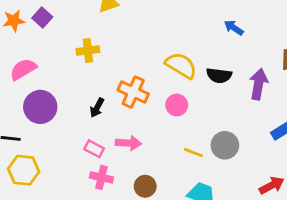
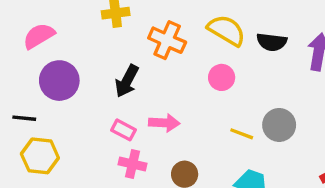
orange cross: (133, 92) -> (167, 40), moved
black arrow: (97, 108) -> (127, 81), size x1.4

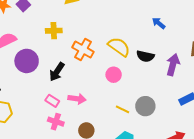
purple circle: (59, 81) -> (27, 61), moved

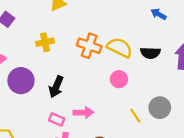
orange cross: (83, 50) -> (89, 46), moved
yellow line: (123, 109) -> (135, 116), turned 40

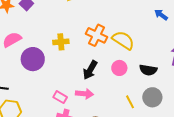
yellow cross: (45, 42) -> (61, 42), moved
black semicircle: (150, 53) -> (148, 70), moved
black arrow: (56, 87) -> (90, 70), moved

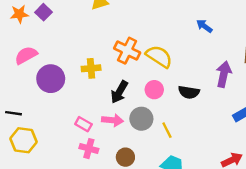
yellow cross: (61, 42) -> (91, 68), moved
gray circle: (152, 97) -> (141, 119), moved

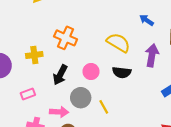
blue arrow: (204, 26) -> (147, 20), moved
yellow semicircle: (159, 56) -> (118, 43), moved
pink arrow: (112, 120) -> (59, 112), moved
pink rectangle: (83, 124) -> (28, 94), moved, turned -48

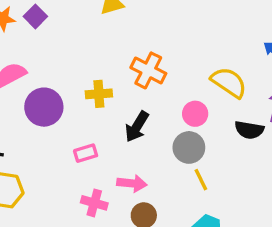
pink circle: (91, 72) -> (195, 114), moved
black semicircle: (122, 72) -> (249, 130), moved
gray circle: (81, 98) -> (189, 147), moved

